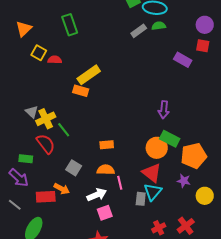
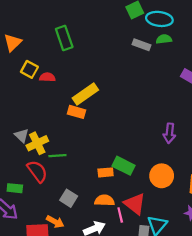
gray rectangle: (139, 31) -> (141, 45), turned 56
green line: (64, 130) -> (57, 156), turned -56
green rectangle: (170, 139) -> (124, 166), moved
red triangle: (152, 173) -> (135, 204), moved

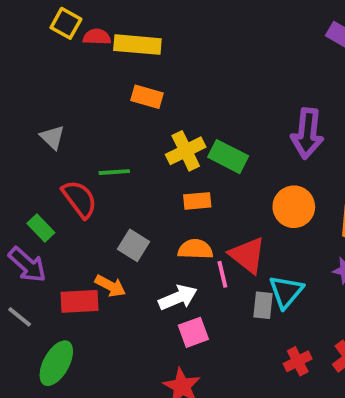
yellow rectangle: (85, 94) -> (137, 45), moved, turned 40
purple arrow: (169, 133) -> (307, 133), size x1.4
yellow cross: (37, 143) -> (186, 151), moved
green rectangle: (124, 166) -> (228, 157), moved
green rectangle: (15, 188) -> (41, 228), turned 40

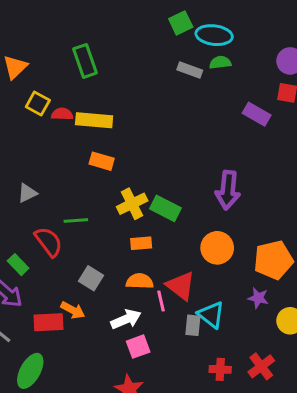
gray triangle: (52, 137) -> (27, 193), turned 50
cyan triangle: (286, 292) -> (211, 315), turned -32
red cross: (298, 361) -> (220, 369), turned 30

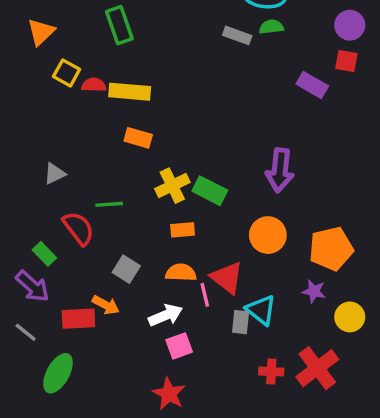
red cross: (261, 366) -> (317, 368), size x1.4

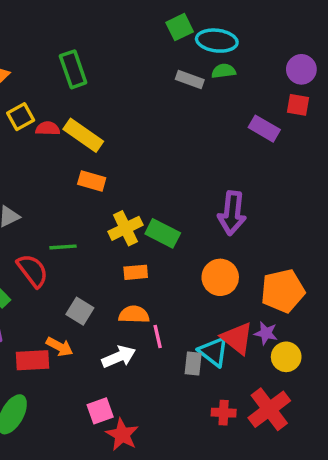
yellow square: (67, 73) -> (21, 117), turned 32
yellow rectangle: (130, 92) -> (83, 135), turned 30
red triangle: (227, 278) -> (237, 338), moved
yellow circle: (350, 317) -> (286, 357), moved
pink square: (179, 346) -> (100, 411), moved

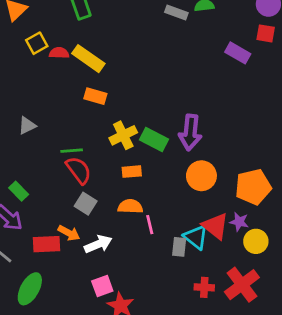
purple arrow: (232, 213) -> (190, 132), moved
red semicircle: (33, 271) -> (79, 170), moved
white arrow: (119, 357) -> (98, 244), moved

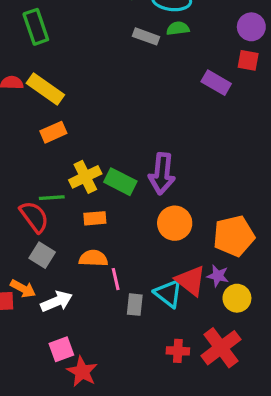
orange rectangle: (95, 96) -> (53, 132), turned -40
green line: (72, 151) -> (52, 198), moved
gray rectangle: (179, 247) -> (135, 305), moved

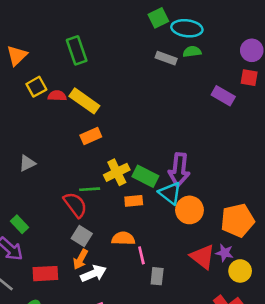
orange rectangle: (95, 218) -> (134, 201), moved
orange arrow: (23, 289) -> (80, 259), moved, turned 90
cyan triangle: (168, 293) -> (170, 193), moved

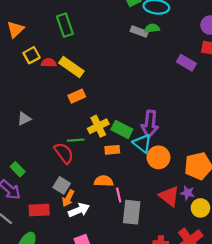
green semicircle: (192, 52) -> (152, 28), moved
gray square: (82, 236) -> (62, 185), moved
gray rectangle: (157, 276) -> (132, 212), size x1.6

